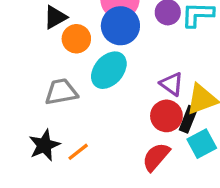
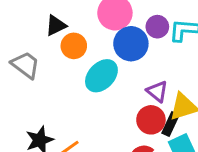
blue circle: (120, 26) -> (131, 44), moved
gray trapezoid: (61, 92) -> (26, 65), moved, turned 44

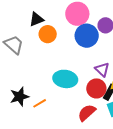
cyan ellipse: (101, 76) -> (65, 79), moved, turned 50

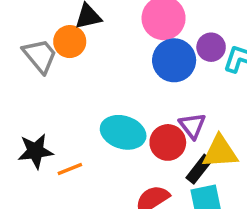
orange circle: (48, 34) -> (70, 42), moved
red circle: (96, 88) -> (168, 142), moved

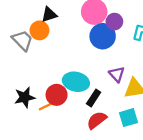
purple circle: (211, 47) -> (114, 22), moved
red circle: (168, 142) -> (57, 95), moved
black rectangle: (199, 169) -> (94, 98), moved

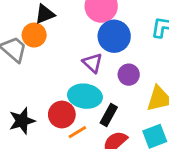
purple circle: (114, 22) -> (129, 75), moved
purple triangle: (117, 74) -> (93, 63), moved
orange line: (46, 106) -> (77, 132), moved

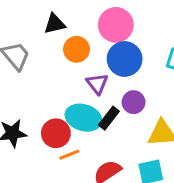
orange circle: (34, 35) -> (77, 49), moved
black rectangle: (109, 115) -> (109, 118), moved

